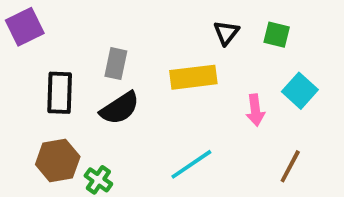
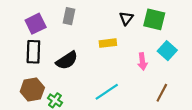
purple square: (25, 27) -> (36, 24), moved
green square: (277, 35) -> (154, 19), size x1.5
gray rectangle: (116, 64) -> (69, 16), moved
yellow rectangle: (193, 77) -> (108, 43), size x0.7

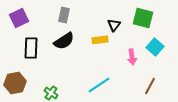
black triangle: (126, 18) -> (114, 25), moved
purple square: (36, 24) -> (19, 18), moved
black semicircle: (67, 60) -> (64, 41), moved
brown hexagon: (32, 90) -> (15, 83), moved

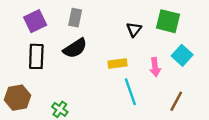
purple square: (19, 18) -> (35, 21), moved
yellow rectangle: (100, 40) -> (117, 64), moved
cyan line: (99, 85) -> (130, 92), moved, turned -75

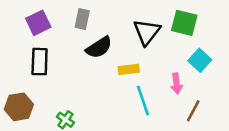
black triangle: (134, 29) -> (147, 32), size x1.6
black semicircle: (75, 48) -> (99, 47), moved
pink arrow: (155, 67) -> (176, 84), moved

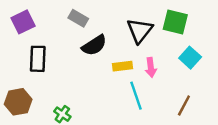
gray rectangle: (82, 19) -> (78, 18), turned -72
purple square: (38, 23) -> (23, 22), moved
pink arrow: (176, 84) -> (151, 67), moved

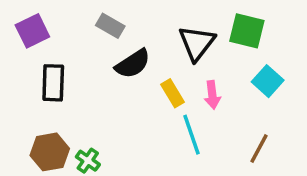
yellow rectangle: (123, 66) -> (173, 93), turned 66
brown hexagon: (18, 102) -> (50, 152), moved

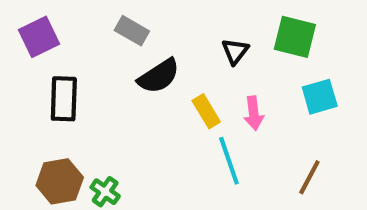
black triangle: (197, 43) -> (235, 51), size x0.6
cyan square: (268, 81) -> (320, 97), turned 32

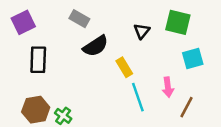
pink arrow: (254, 113) -> (168, 87), moved

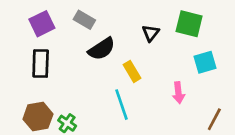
purple square: (23, 22) -> (42, 24), moved
cyan line: (138, 97) -> (121, 105), moved
brown line: (187, 107) -> (214, 119), moved

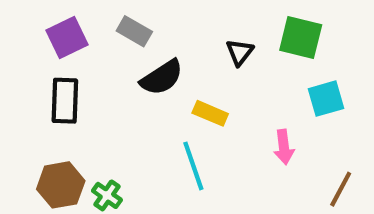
yellow rectangle: (132, 71) -> (210, 113), turned -36

